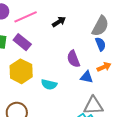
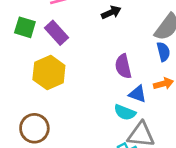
cyan semicircle: (49, 84) -> (125, 112), moved

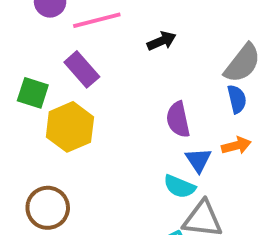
green square: (25, 27) -> (33, 93), moved
blue triangle: (138, 94) -> (198, 160), turned 36

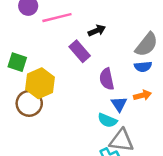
purple rectangle: (82, 69) -> (80, 51), moved
blue semicircle: (237, 99) -> (143, 67), turned 98
brown circle: (48, 208) -> (29, 103), moved

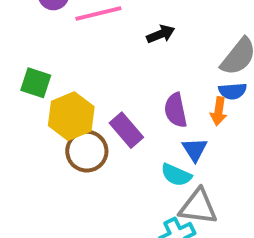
purple rectangle: (80, 51) -> (126, 130), moved
orange arrow: (142, 95) -> (219, 111), moved, turned 112
brown circle: (29, 103) -> (87, 151), moved

